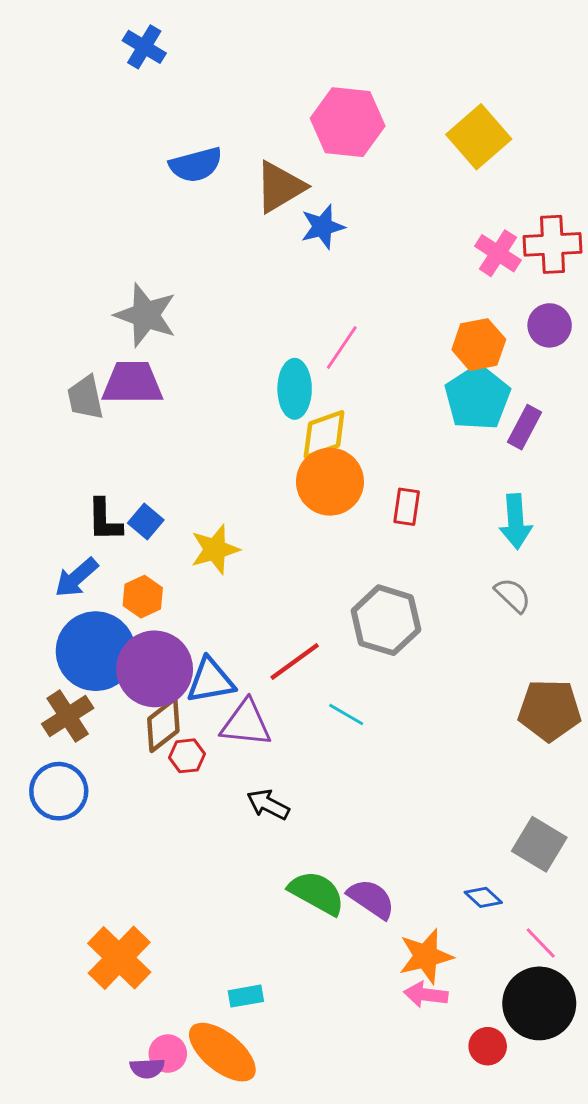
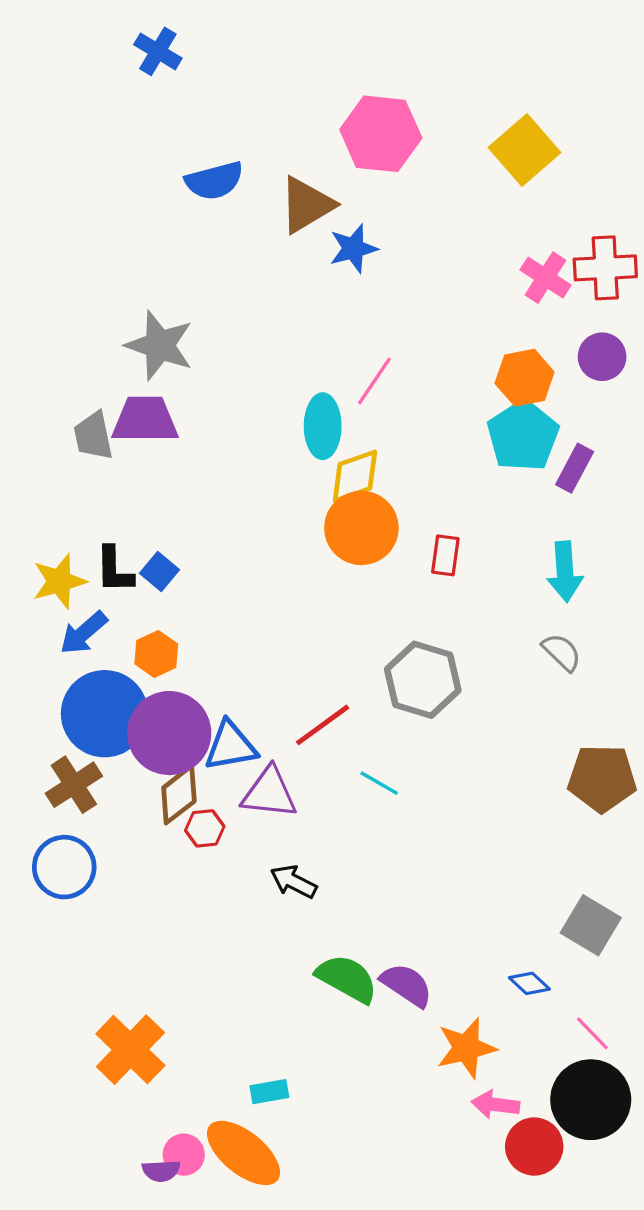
yellow star: (215, 549) -> (59, 581), moved
pink arrow: (426, 995) -> (495, 1105), moved
red circle: (488, 1046) -> (534, 1147), size x1.4

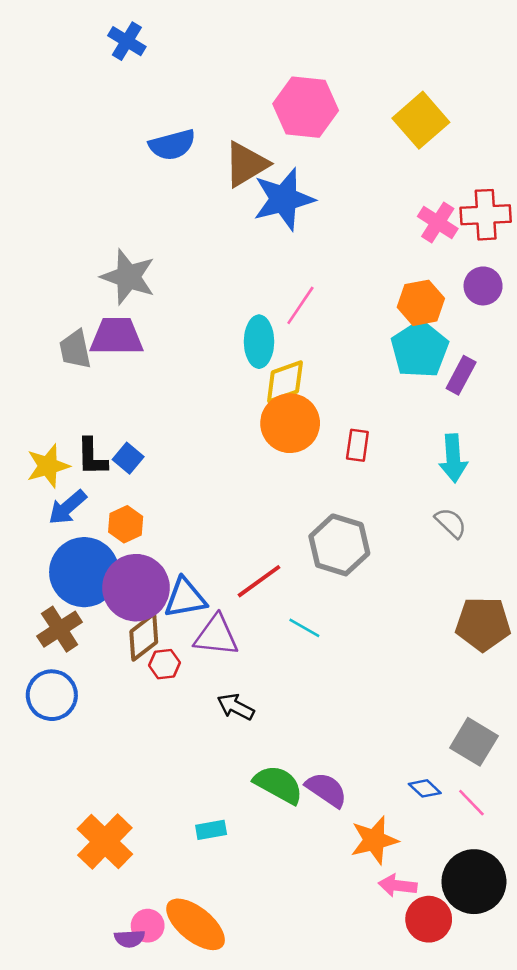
blue star: (353, 249) -> (284, 199), size x1.6
pink line: (592, 1033) -> (471, 803), moved
cyan rectangle: (269, 1092) -> (211, 830), moved

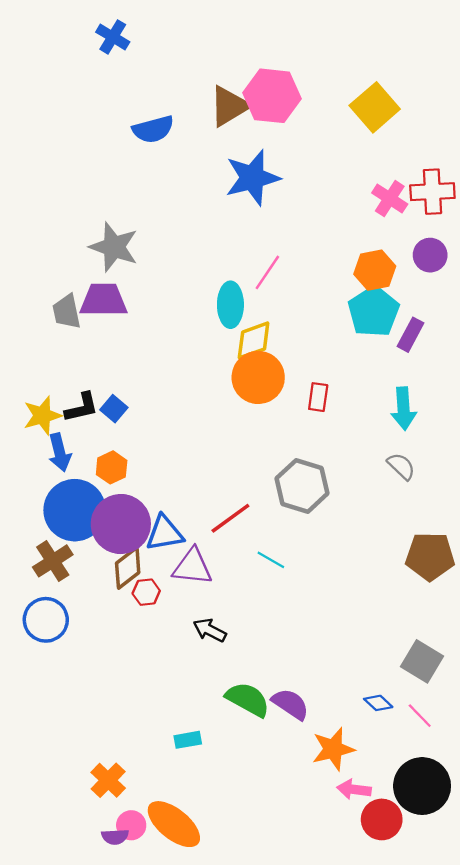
brown triangle: (246, 164) -> (229, 106), moved
black L-shape: (92, 457) -> (82, 407), turned -102
blue arrow: (67, 507) -> (60, 452), turned -63
orange cross: (105, 841) -> (108, 780), moved, size x0.7

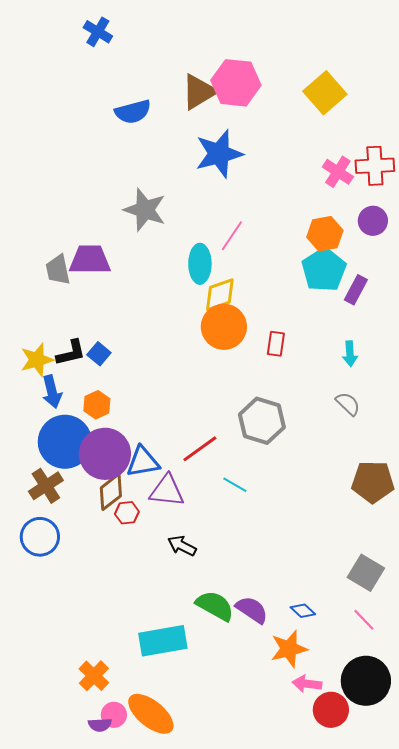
gray star: (114, 247) -> (145, 210), moved
cyan arrow: (404, 409) -> (350, 354), size x0.7
blue diamond: (378, 703) -> (303, 611), moved
cyan rectangle: (188, 740) -> (163, 641), size x2.0

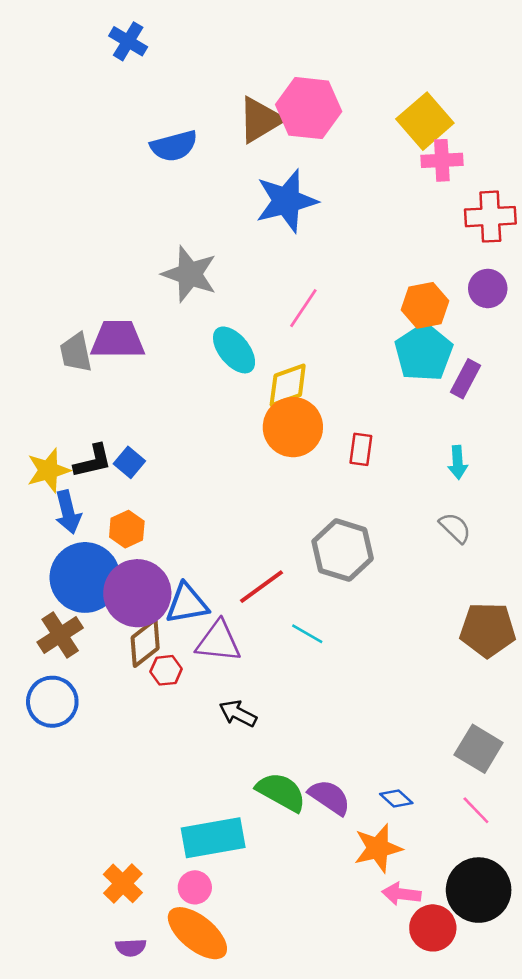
pink cross: (338, 172) -> (442, 160), moved, turned -36
cyan ellipse: (200, 264) -> (234, 350), moved, turned -39
pink circle: (114, 715) -> (195, 887), moved

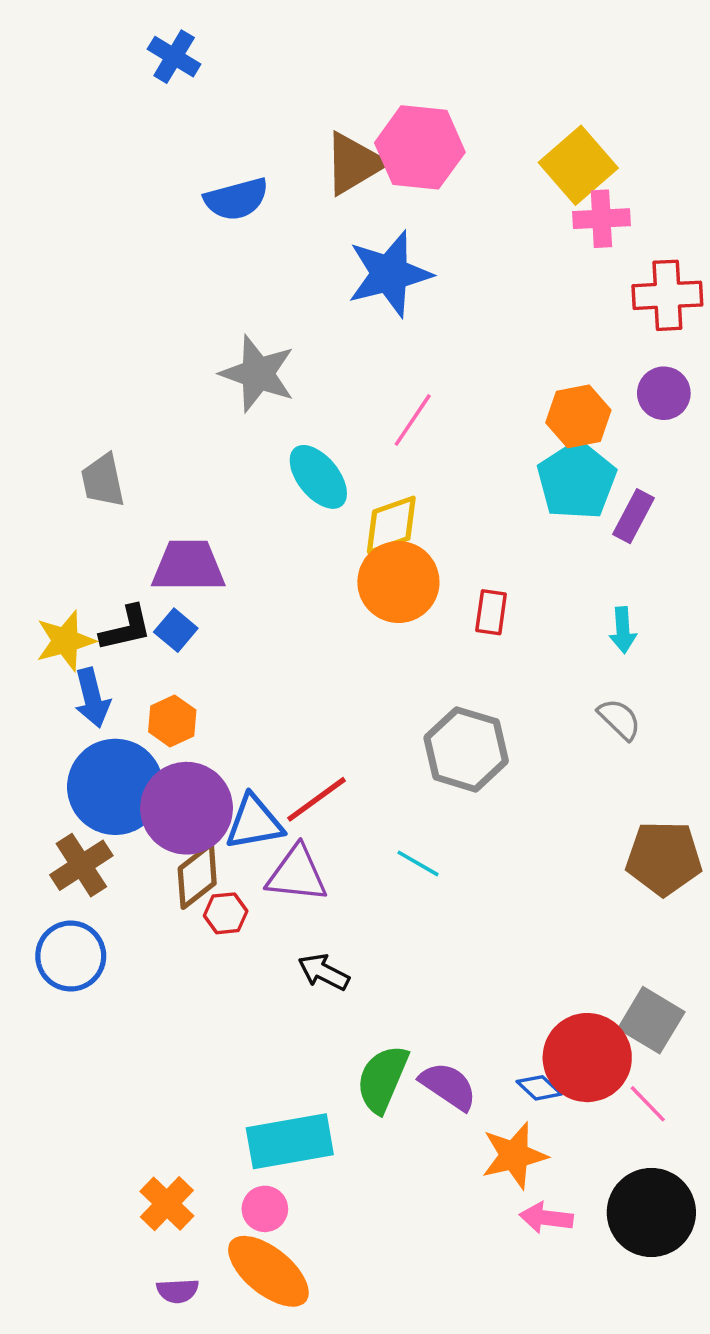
purple trapezoid: (118, 339) -> (188, 566), moved
red line: (262, 587) -> (317, 799), moved
green semicircle: (281, 792) -> (382, 1079), turned -96
red circle: (433, 928) -> (587, 1058), moved, size x1.4

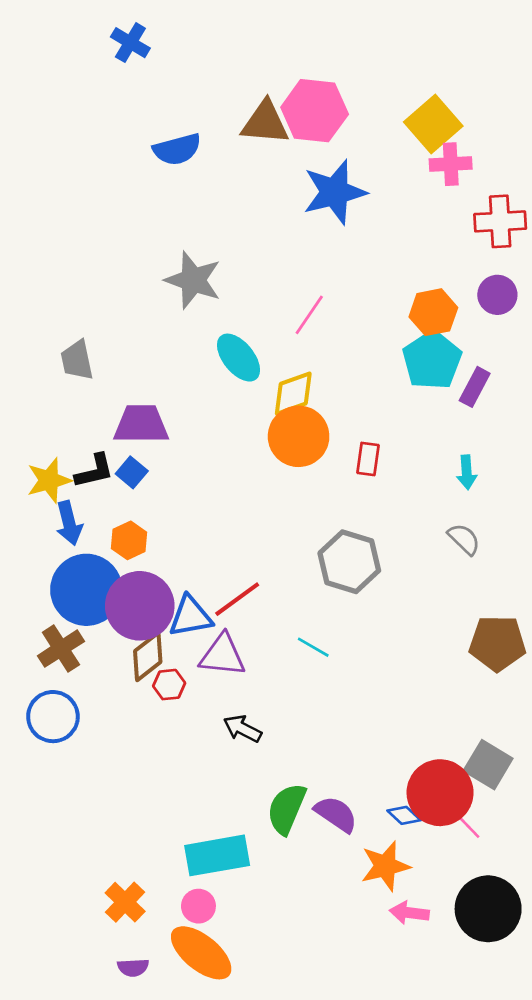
brown triangle: (354, 163) -> (265, 123), turned 36
blue star: (390, 274) -> (335, 192), moved
pink line: (648, 1104) -> (467, 825), moved

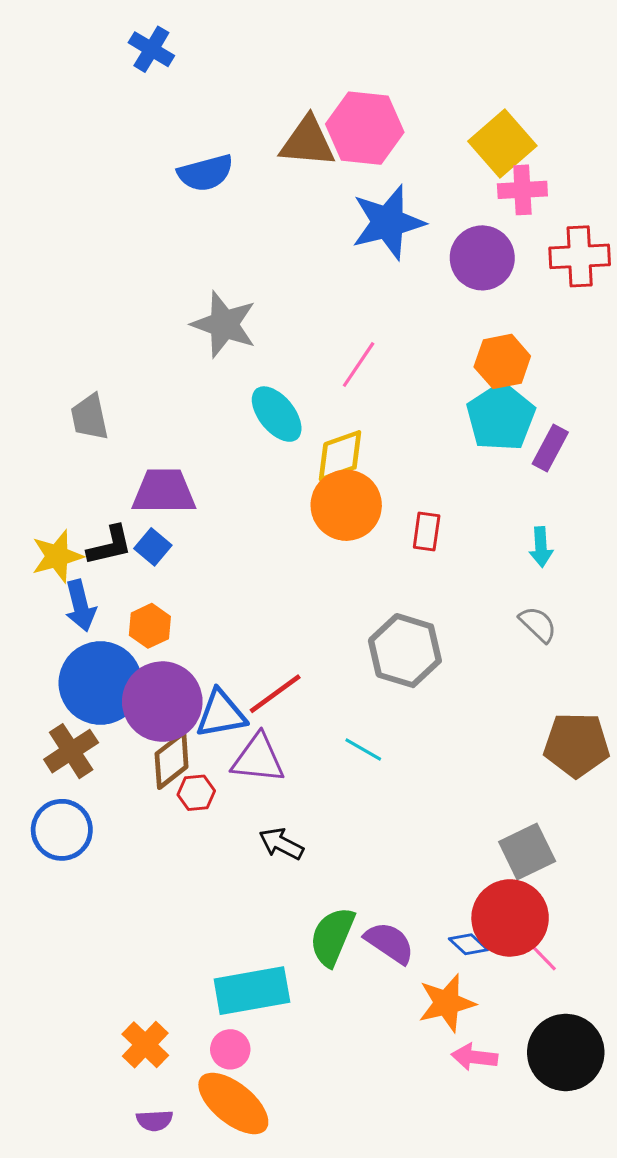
purple circle: (497, 295) -> (482, 258), moved, size x1.4
gray square: (488, 765) -> (527, 851), moved, turned 33

